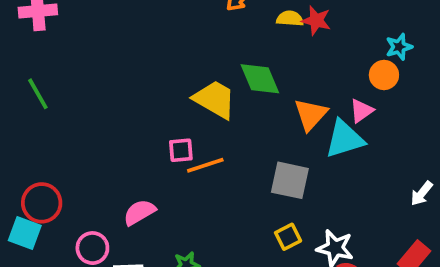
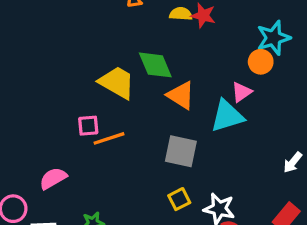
cyan star: (399, 47) -> (273, 38), size x1.5
orange triangle: (311, 114) -> (181, 95), moved, turned -40

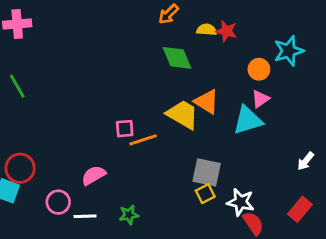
orange circle: (261, 62) -> (259, 69), moved
green diamond: (155, 65) -> (177, 58), moved
yellow trapezoid: (117, 83) -> (183, 114), moved
gray square: (181, 151) -> (207, 172), moved

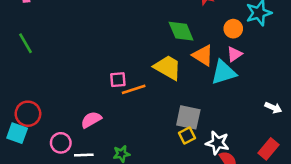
green diamond: (177, 58) -> (181, 31), moved
orange triangle: (207, 102) -> (203, 55), moved
white arrow: (306, 161) -> (273, 108), turned -105

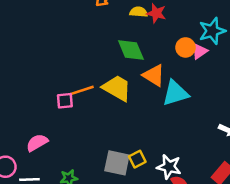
pink triangle: (234, 54) -> (199, 51), moved
orange line: (134, 89) -> (81, 91), moved
gray square: (188, 117) -> (117, 163), moved

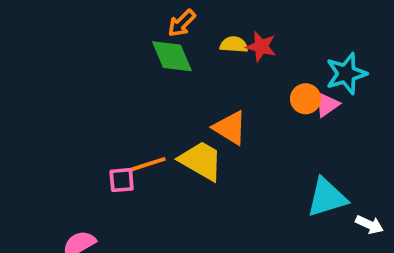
green diamond: (131, 50) -> (172, 56), moved
orange triangle: (154, 75) -> (230, 128), moved
cyan triangle: (175, 93) -> (327, 198), moved

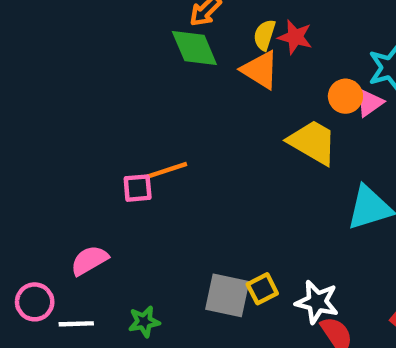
yellow semicircle: (234, 45) -> (264, 35), turned -76
orange triangle: (230, 128) -> (260, 70), moved
yellow trapezoid: (201, 161) -> (313, 142), moved

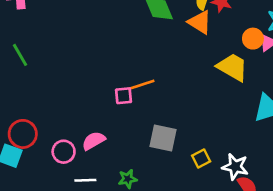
gray square: (227, 295) -> (163, 138), moved
pink circle: (35, 302) -> (64, 152), moved

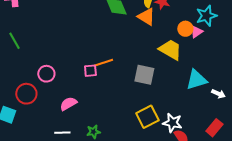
red circle: (23, 134) -> (26, 94), moved
gray square: (163, 138) -> (144, 75), moved
pink circle: (64, 152) -> (46, 74), moved
yellow square: (201, 158) -> (147, 117), size x1.6

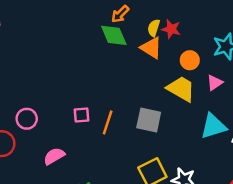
orange circle: (185, 29) -> (190, 60), moved
pink triangle: (196, 32) -> (215, 83), moved
orange line: (103, 63) -> (108, 122), moved, turned -54

